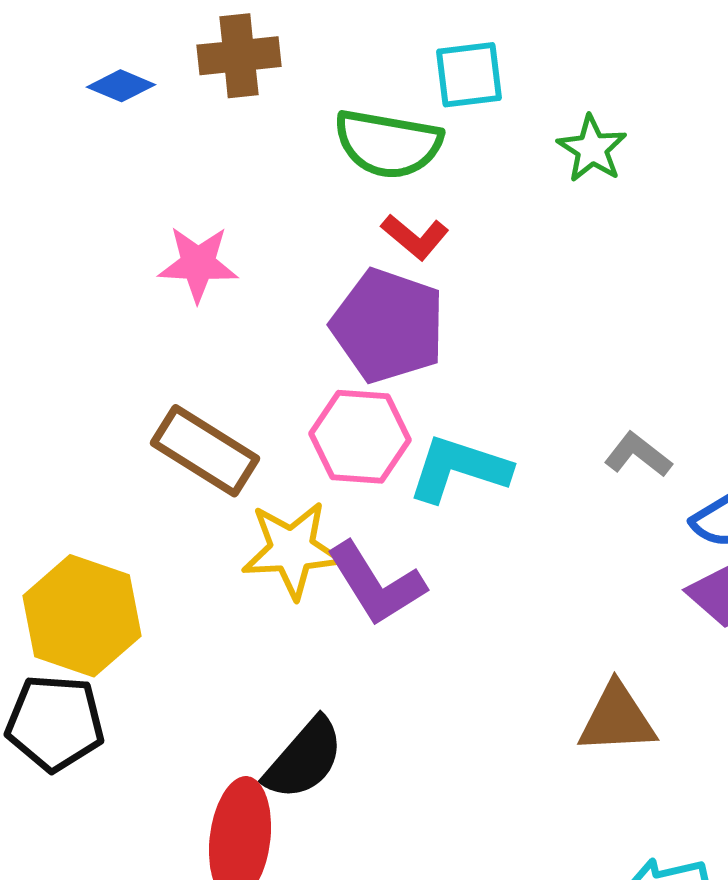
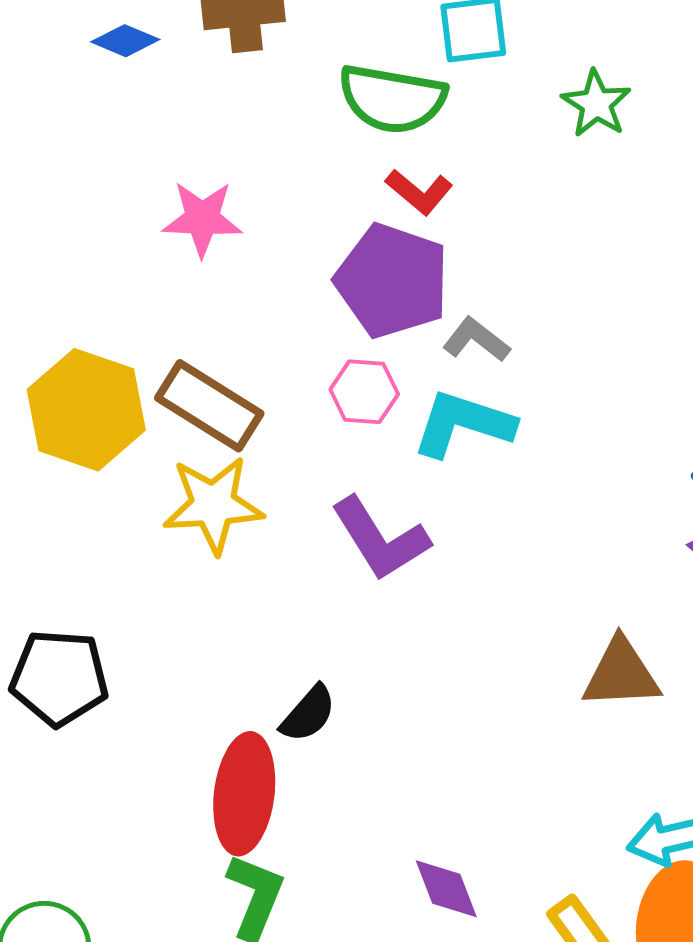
pink hexagon: (360, 437) -> (364, 392), size x0.7
gray L-shape: (638, 455) -> (476, 340), moved
yellow star: (292, 550) -> (213, 505), moved
yellow hexagon: (82, 616) -> (86, 410), moved
black semicircle: (304, 759) -> (308, 714), size x0.7

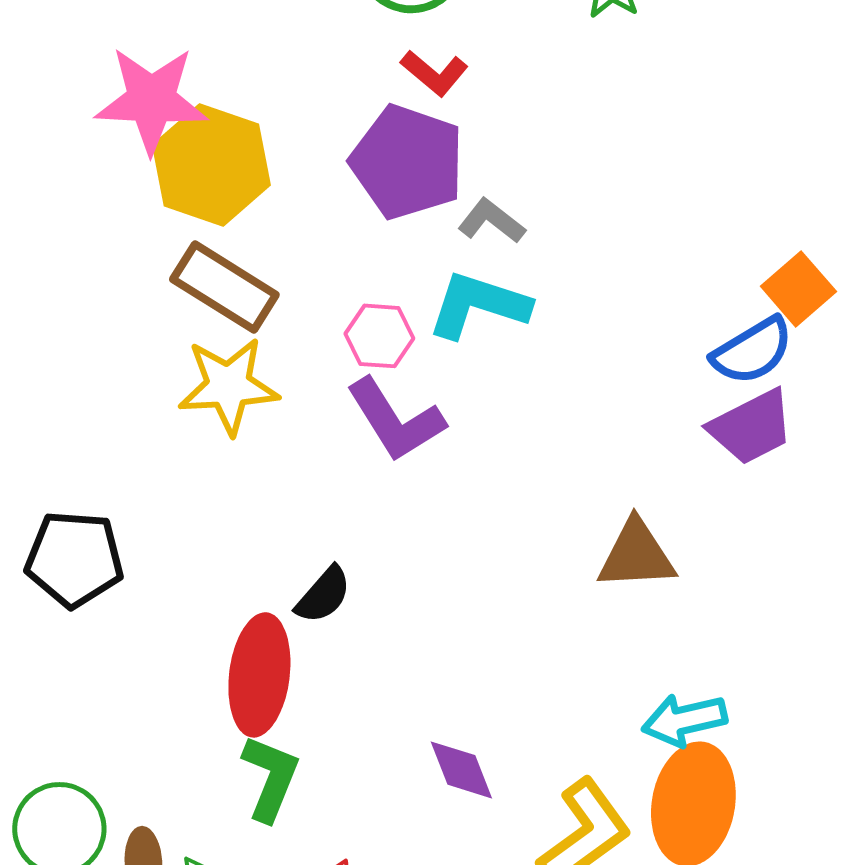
pink star: (202, 219) -> (151, 100), moved, size x1.4
pink hexagon: (364, 392) -> (379, 336), moved
yellow hexagon: (86, 410) -> (211, 165), moved

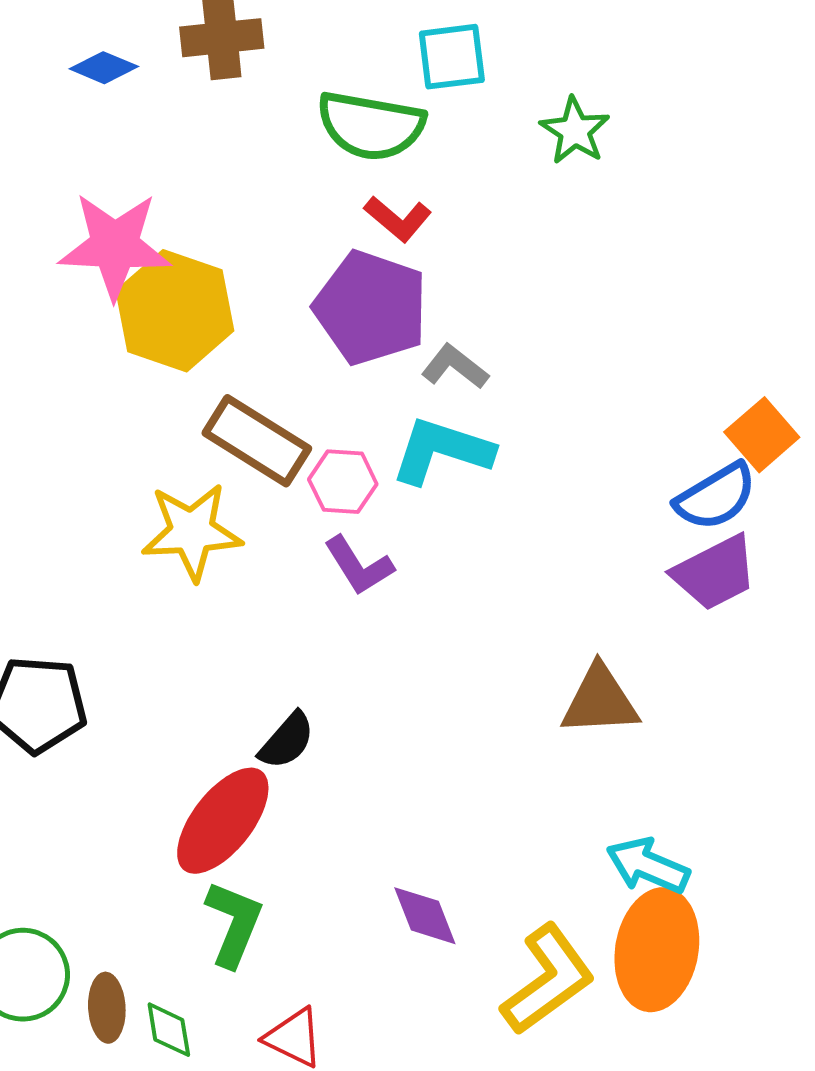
brown rectangle: (224, 287) -> (257, 441), moved
purple L-shape: (395, 420) -> (359, 566), size x0.7
red ellipse: (259, 675) -> (223, 821), turned 31
cyan arrow: (684, 720) -> (648, 866), turned 36

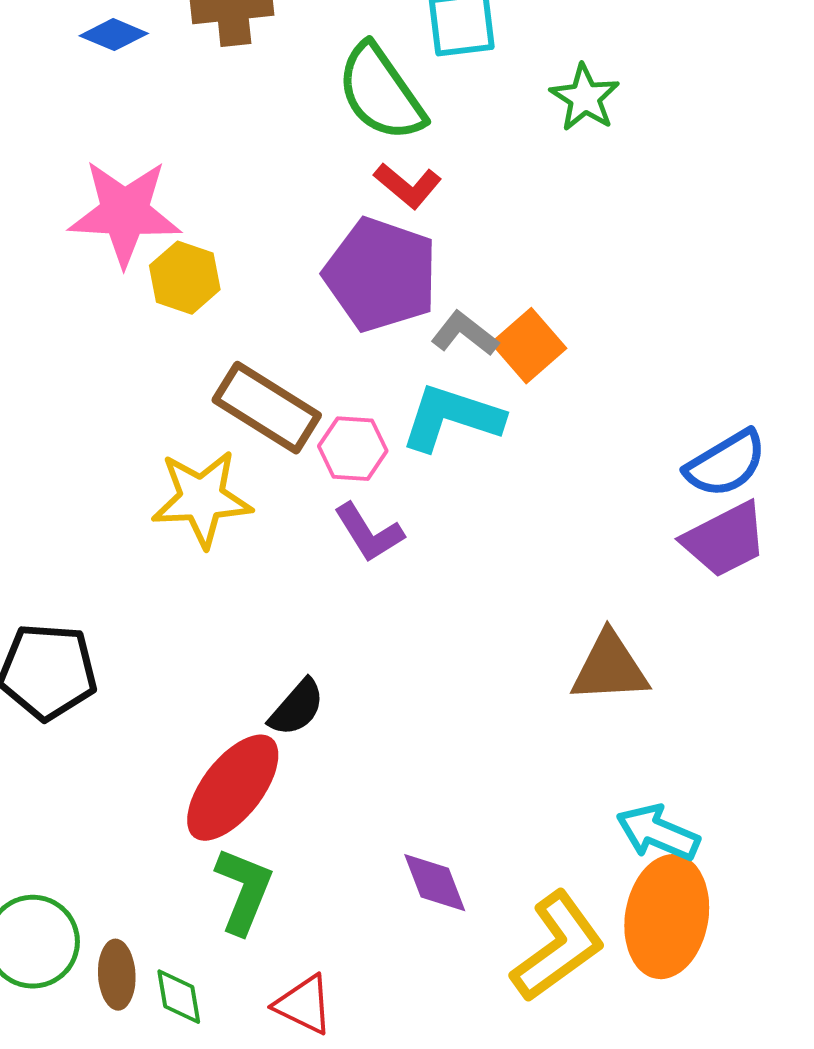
green semicircle: (371, 126) -> (381, 93), turned 45
yellow hexagon: (175, 311) -> (185, 278), size x0.6
orange square: (762, 435) -> (529, 346), moved

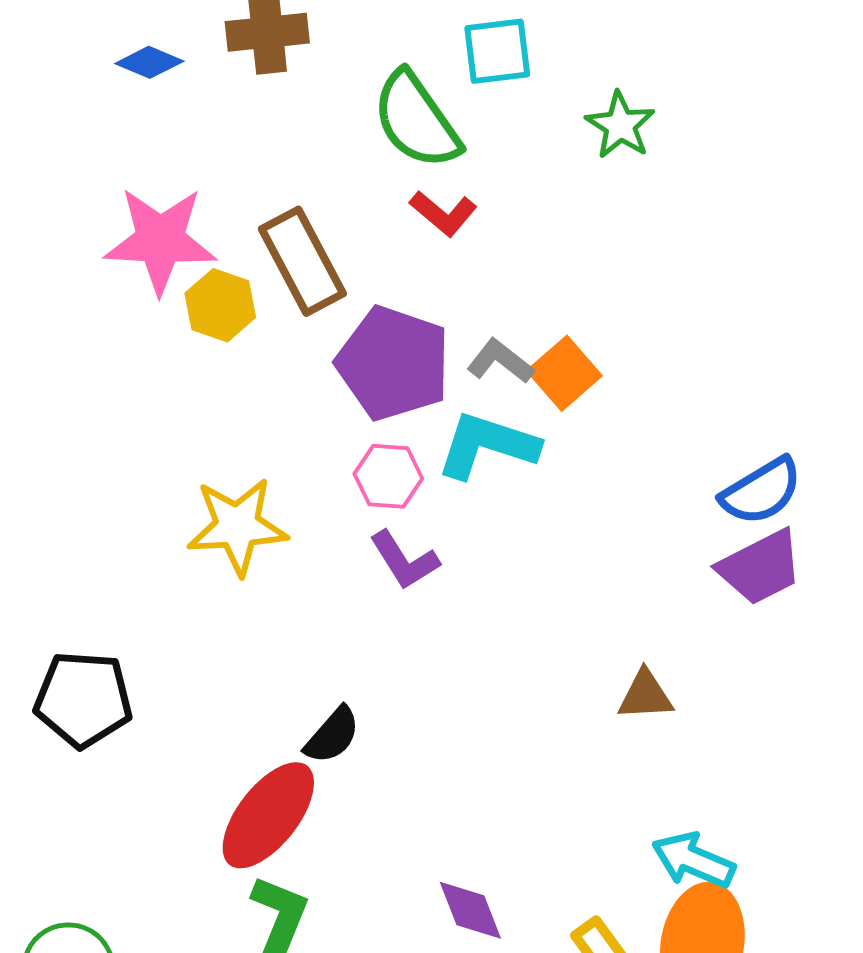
purple pentagon: (381, 275) -> (393, 363), moved
brown rectangle: (267, 408) -> (302, 261), moved, turned 30
brown triangle: (610, 668) -> (645, 695), size x0.7

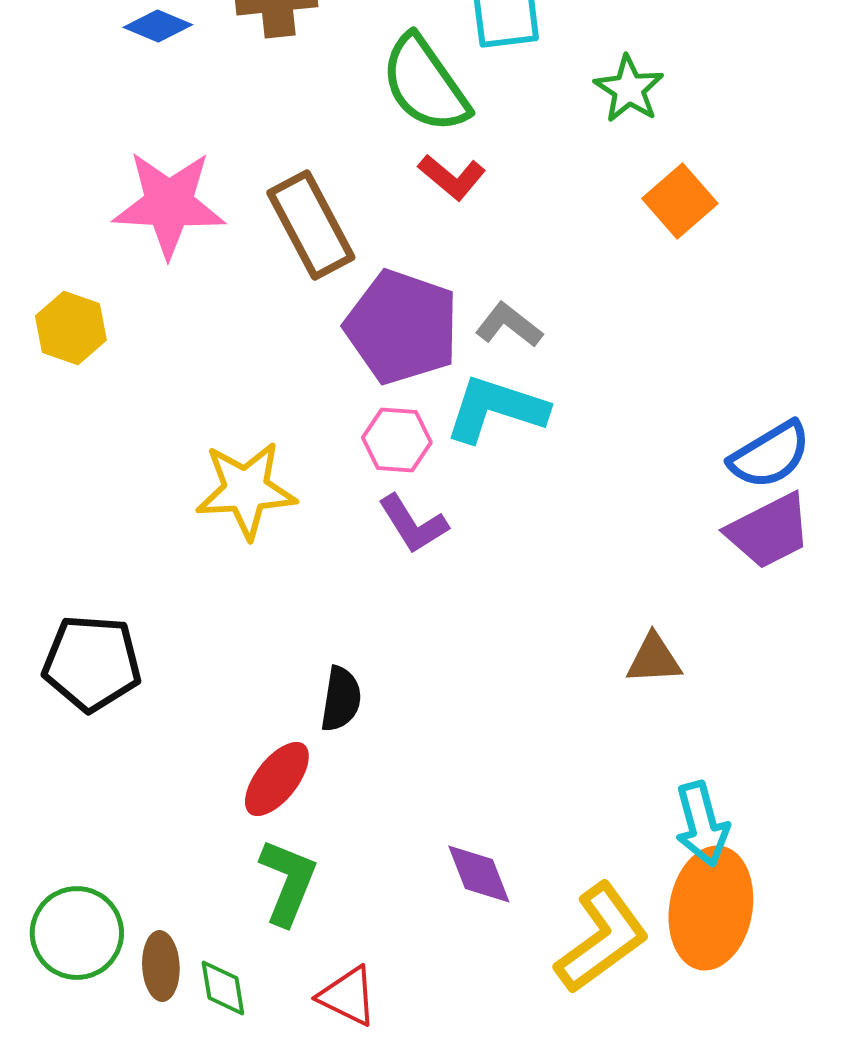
yellow hexagon: (220, 305) -> (71, 328), moved
orange square: (564, 373) -> (680, 201), moved
black semicircle: (332, 735) -> (341, 699), turned -32
red ellipse: (268, 815) -> (277, 779), size x0.7
cyan arrow: (693, 860) -> (702, 824), turned -128

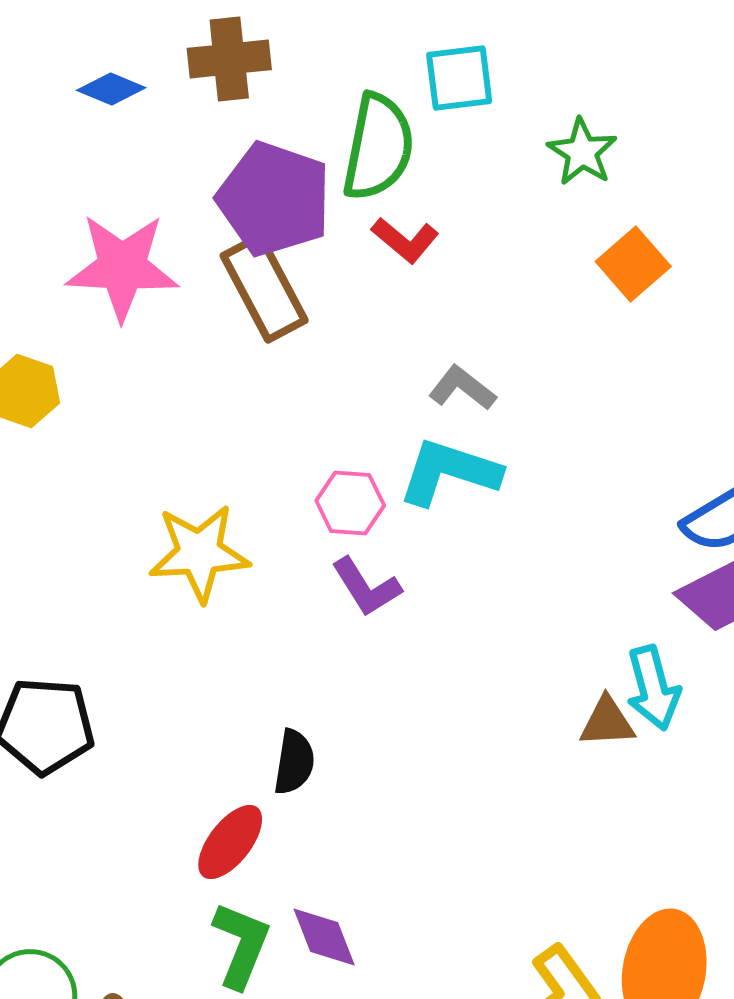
green semicircle: (425, 84) -> (378, 147), turned -134
purple pentagon: (402, 327) -> (274, 199), moved
cyan arrow: (702, 824) -> (653, 688), moved
purple diamond: (479, 874) -> (324, 937), moved

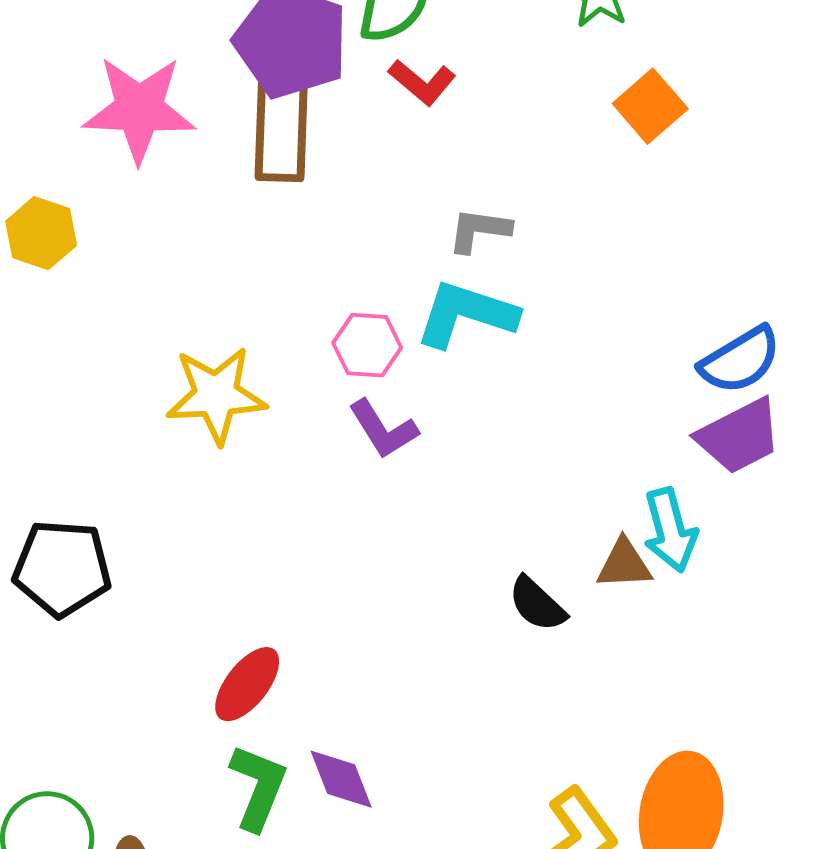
brown rectangle: (264, 288) -> (281, 130), turned 30
gray L-shape: (462, 388) -> (479, 230), turned -30
black semicircle: (294, 762) -> (537, 604), moved, turned 124

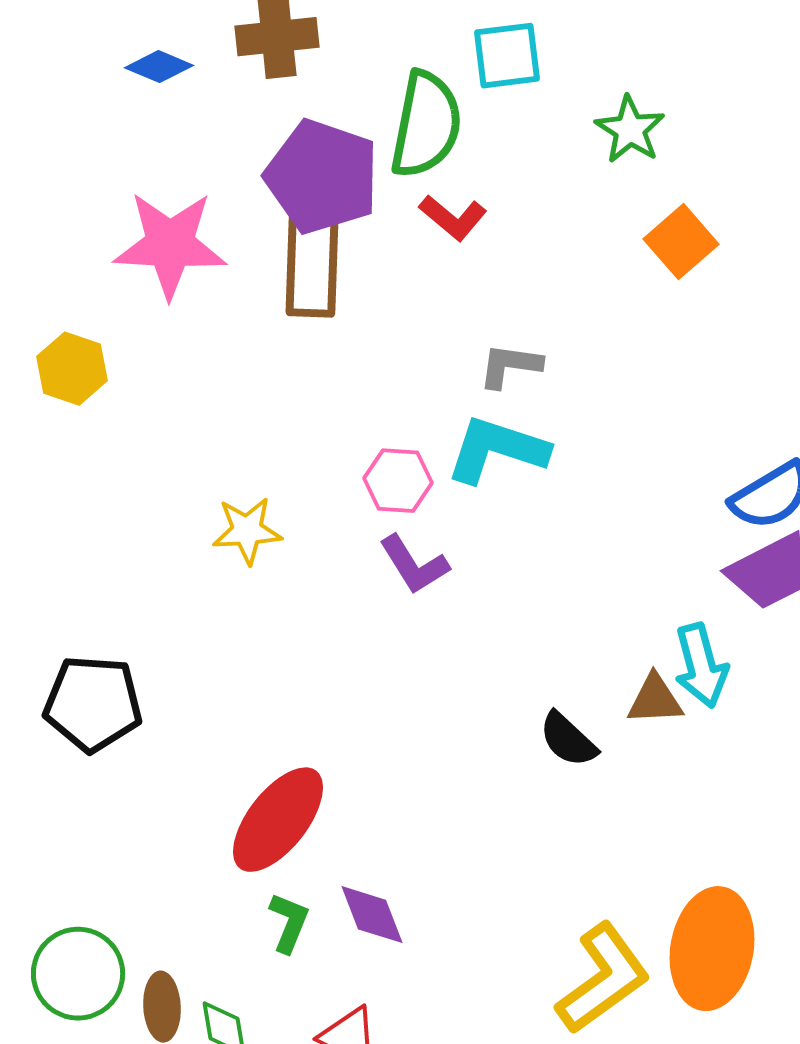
yellow star: (216, 395) -> (247, 531), size x0.7
red ellipse: (247, 684) -> (278, 820), size x1.4
green L-shape: (258, 787) -> (289, 923), size x0.7

